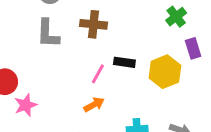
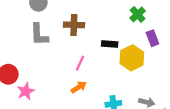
black rectangle: (124, 62) -> (110, 44), moved

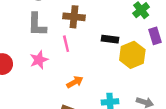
pink line: (80, 63) -> (66, 44), moved, turned -42
pink star: (26, 91) -> (39, 60), moved

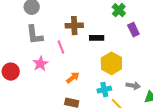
brown cross: (74, 17) -> (74, 26), moved
yellow hexagon: (132, 55) -> (111, 63), moved

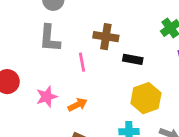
pink star: (40, 64) -> (47, 97), moved
orange arrow: (73, 78) -> (78, 105), moved

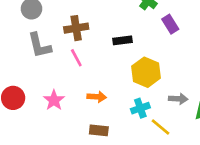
brown cross: (106, 37) -> (76, 28), moved
orange arrow: (78, 105) -> (97, 97), moved, turned 48

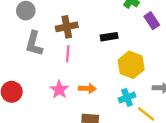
gray L-shape: (39, 45) -> (34, 44), turned 30
pink line: (76, 58) -> (68, 54), turned 35
pink star: (54, 100) -> (59, 90), moved

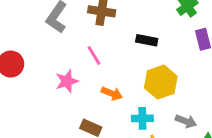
pink line: (68, 54) -> (94, 56), moved, turned -56
orange arrow: (87, 88) -> (112, 93), moved

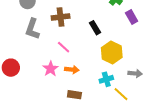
black rectangle: (147, 40) -> (95, 28), turned 64
orange arrow: (112, 93) -> (72, 70), moved

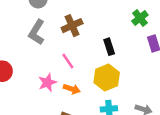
brown cross: (61, 17) -> (72, 26), turned -30
yellow hexagon: (112, 52) -> (107, 77), moved

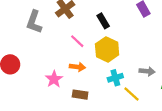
pink line: (68, 61) -> (77, 41), moved
pink star: (47, 82) -> (54, 79), moved

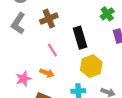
black rectangle: (103, 21) -> (80, 38), size x1.5
yellow hexagon: (107, 49) -> (91, 66), moved

